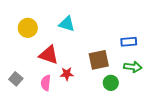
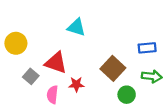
yellow circle: (28, 28) -> (16, 43), moved
brown square: (99, 60) -> (113, 68), turned -35
gray square: (16, 79) -> (31, 76), moved

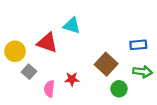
yellow circle: (16, 43) -> (15, 51), moved
red triangle: (56, 63) -> (47, 43), moved

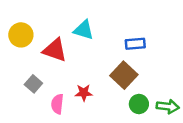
blue rectangle: (138, 45) -> (135, 44), moved
yellow circle: (15, 51) -> (21, 35), moved
green arrow: (143, 72) -> (168, 107), moved

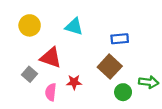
yellow circle: (21, 35) -> (30, 25), moved
red triangle: (55, 50) -> (51, 58), moved
green arrow: (168, 107) -> (149, 82), moved

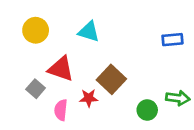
blue rectangle: (120, 39) -> (172, 40), moved
brown square: (110, 67) -> (111, 79), moved

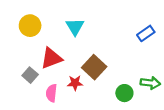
cyan triangle: (89, 32) -> (75, 27), turned 42
blue rectangle: (172, 40) -> (146, 33), turned -30
red triangle: (61, 69) -> (51, 58), turned -40

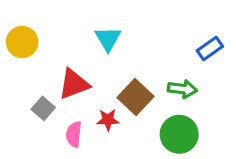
yellow circle: (30, 26) -> (22, 42), moved
green arrow: (150, 83) -> (182, 89), moved
green circle: (124, 93) -> (179, 134), size x1.5

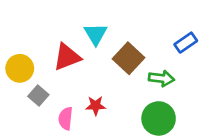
yellow circle: (22, 42) -> (20, 68), moved
red triangle: (74, 84) -> (67, 57), moved
brown square: (135, 97) -> (129, 58), moved

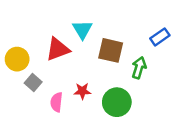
brown square: (129, 58) -> (111, 50), turned -30
green arrow: (161, 78) -> (139, 68), turned -80
green circle: (159, 118) -> (117, 102), moved

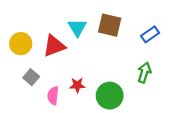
brown square: (111, 50) -> (110, 25), moved
yellow circle: (17, 59) -> (21, 44), moved
green arrow: (139, 68) -> (144, 72), moved

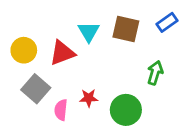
blue rectangle: (150, 34) -> (167, 22), moved
green arrow: (144, 72) -> (155, 73), moved
gray square: (31, 77) -> (36, 89), size x1.5

